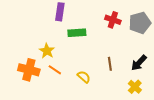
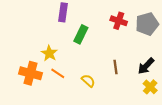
green rectangle: (77, 33) -> (81, 34), turned -60
yellow cross: (135, 87) -> (150, 87), moved

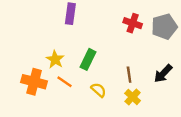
green rectangle: (81, 34) -> (88, 59), moved
yellow cross: (150, 87) -> (133, 97), moved

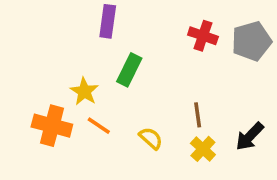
green rectangle: (88, 59) -> (129, 70), moved
black arrow: (163, 74) -> (250, 136), moved

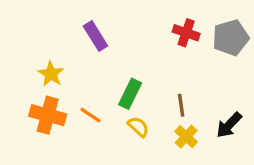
purple rectangle: (108, 21) -> (95, 36), moved, turned -40
green rectangle: (129, 70) -> (130, 94), moved
yellow star: (84, 91) -> (51, 74), moved

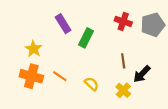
green rectangle: (130, 94) -> (86, 38), moved
brown line: (181, 105) -> (123, 61), moved
black arrow: (229, 125) -> (142, 74), moved

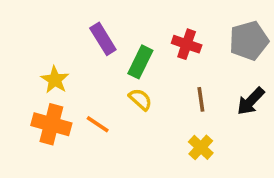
red cross: (123, 21) -> (187, 44), moved
black arrow: (142, 74) -> (251, 101), moved
yellow semicircle: (92, 84) -> (140, 99), moved

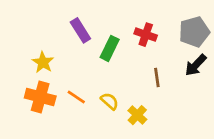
yellow semicircle: (140, 99) -> (110, 101), moved
black arrow: (251, 101) -> (196, 65), moved
yellow cross: (201, 147) -> (137, 115), moved

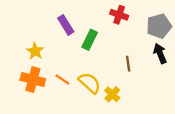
red cross: (146, 35) -> (119, 15), moved
black arrow: (196, 65) -> (160, 53), turned 114
yellow semicircle: (110, 101) -> (90, 83), size x1.5

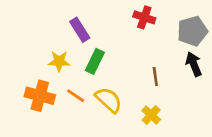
green rectangle: (90, 40) -> (95, 61), moved
yellow star: (35, 51) -> (59, 61), moved, turned -30
yellow cross: (112, 94) -> (151, 115), moved

